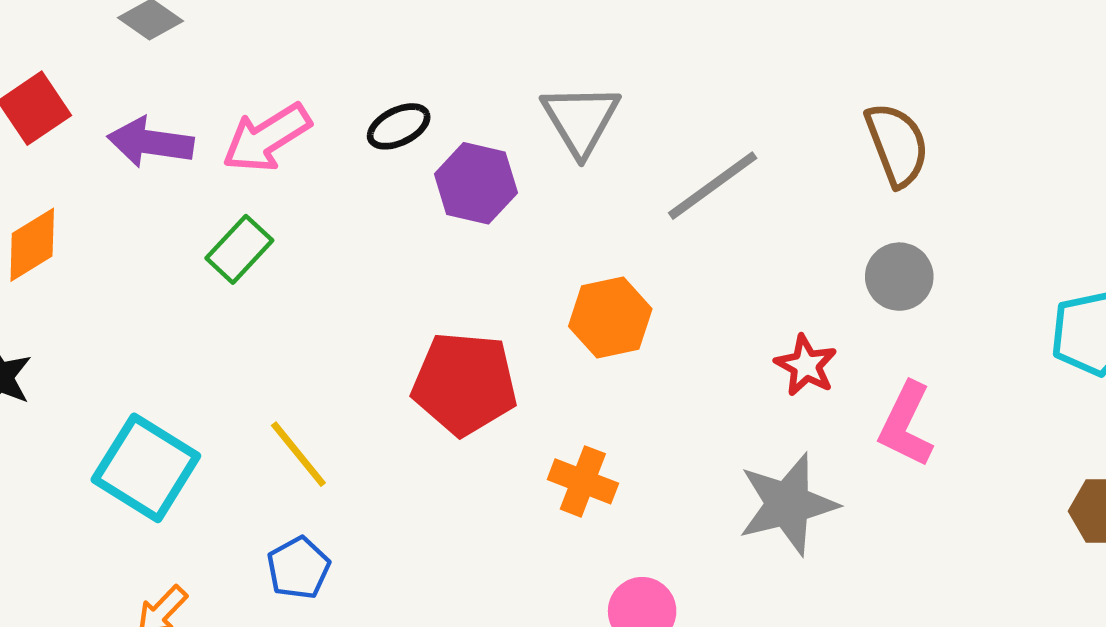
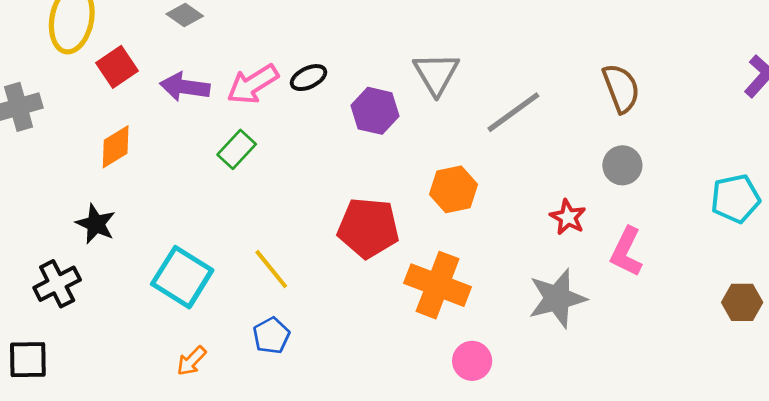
black ellipse: (399, 126) -> (308, 78), moved
orange cross: (583, 481) -> (438, 285), size x1.6

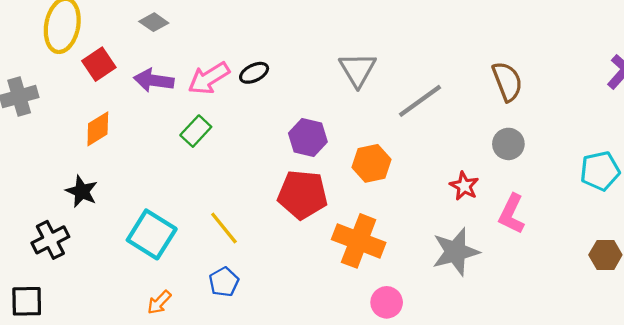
purple hexagon: (375, 111) -> (308, 137), moved

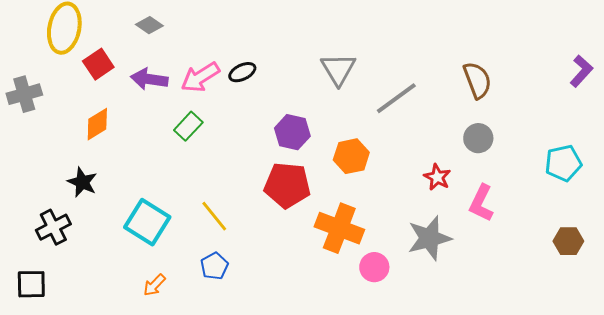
pink circle: (387, 302) -> (374, 267), moved

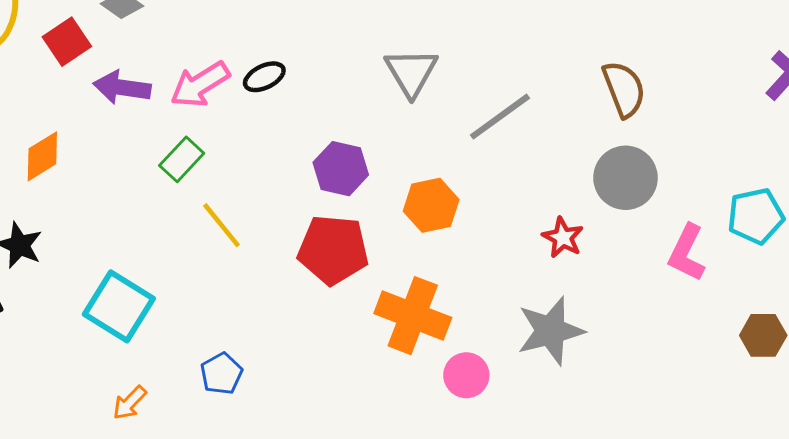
red square: (98, 64) -> (67, 42), moved
gray circle: (478, 138) -> (625, 178), size x1.4
pink L-shape: (481, 203) -> (687, 253), moved
yellow line: (214, 216) -> (221, 225), moved

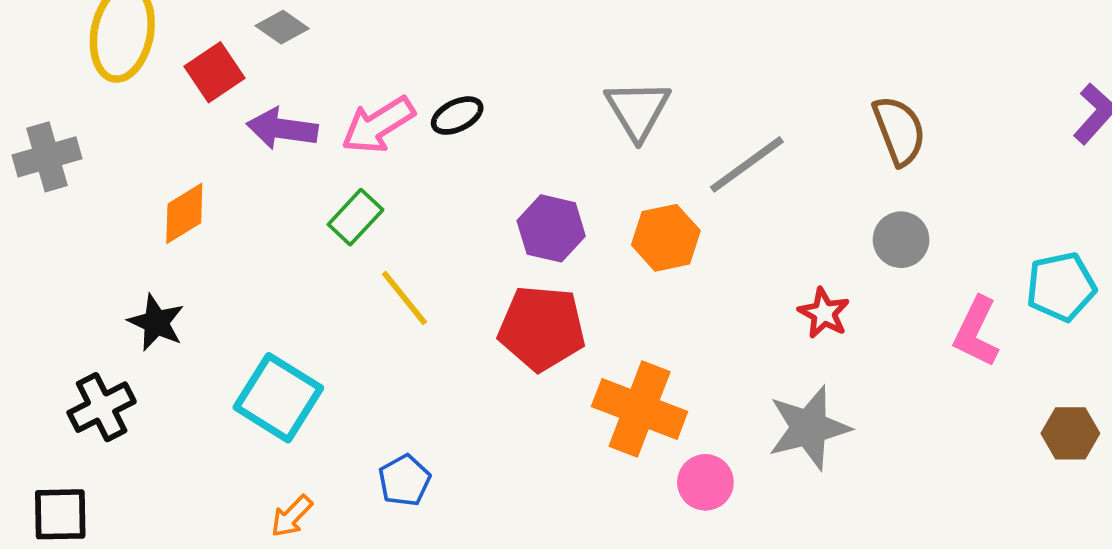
gray circle: (625, 178) -> (901, 240), size x0.7
orange hexagon: (431, 205) -> (666, 238), moved

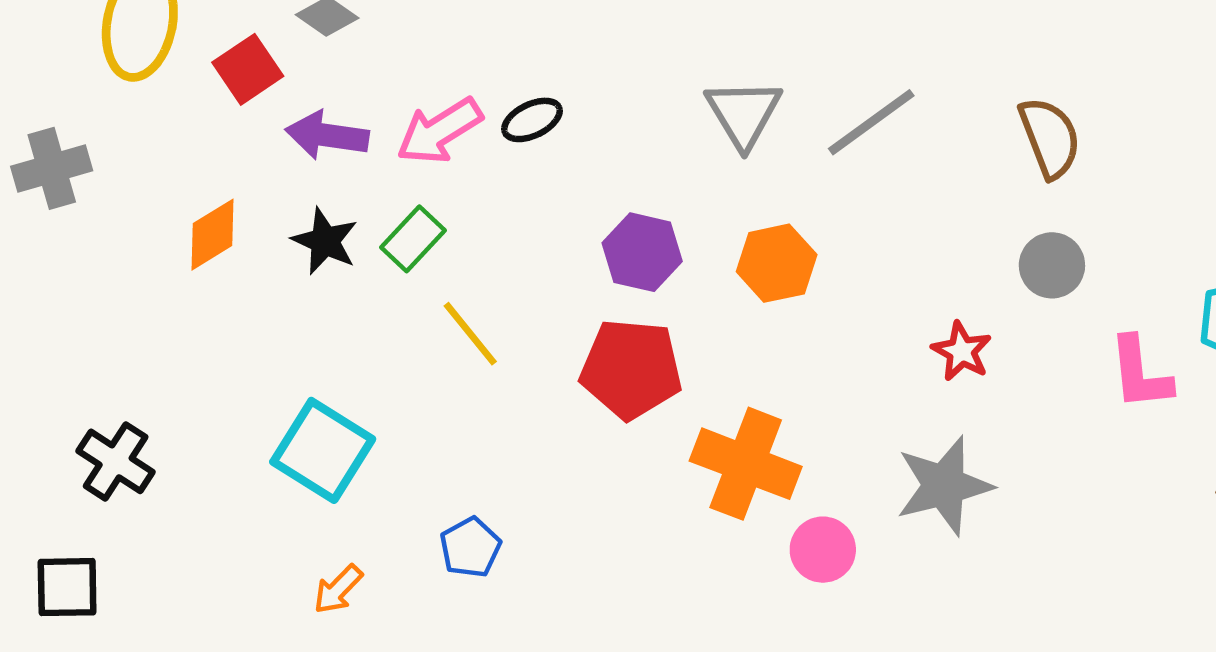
gray line: (747, 164) -> (871, 122), moved
black star: (156, 322) -> (325, 241), moved
pink L-shape: (976, 332) -> (1140, 373), turned -32
black cross: (102, 407) -> (116, 461), turned -30

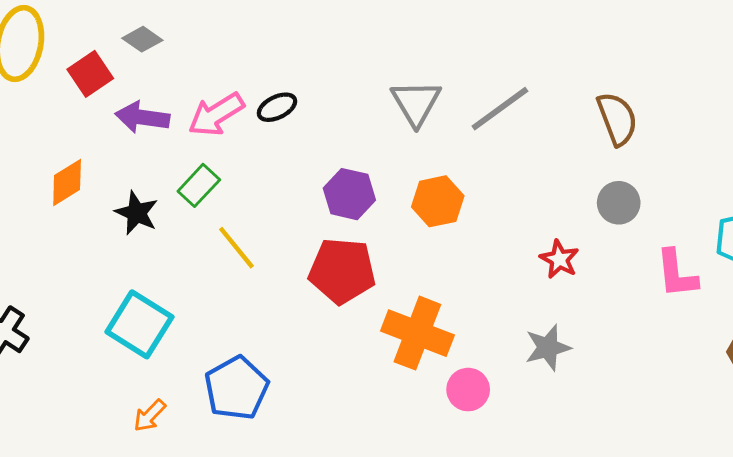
black star: (325, 241) -> (137, 213), moved
gray star: (944, 486) -> (548, 348), size x0.7
blue pentagon: (470, 547) -> (236, 388), size x1.6

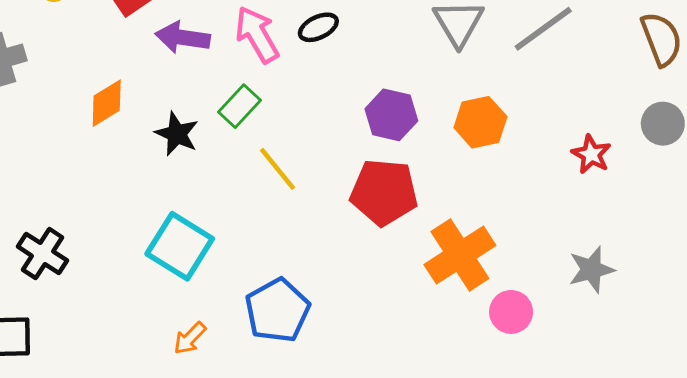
pink arrow: (216, 114) -> (257, 35), turned 92
red star: (559, 259) -> (591, 154), moved
orange cross: (417, 333) -> (460, 255), turned 36

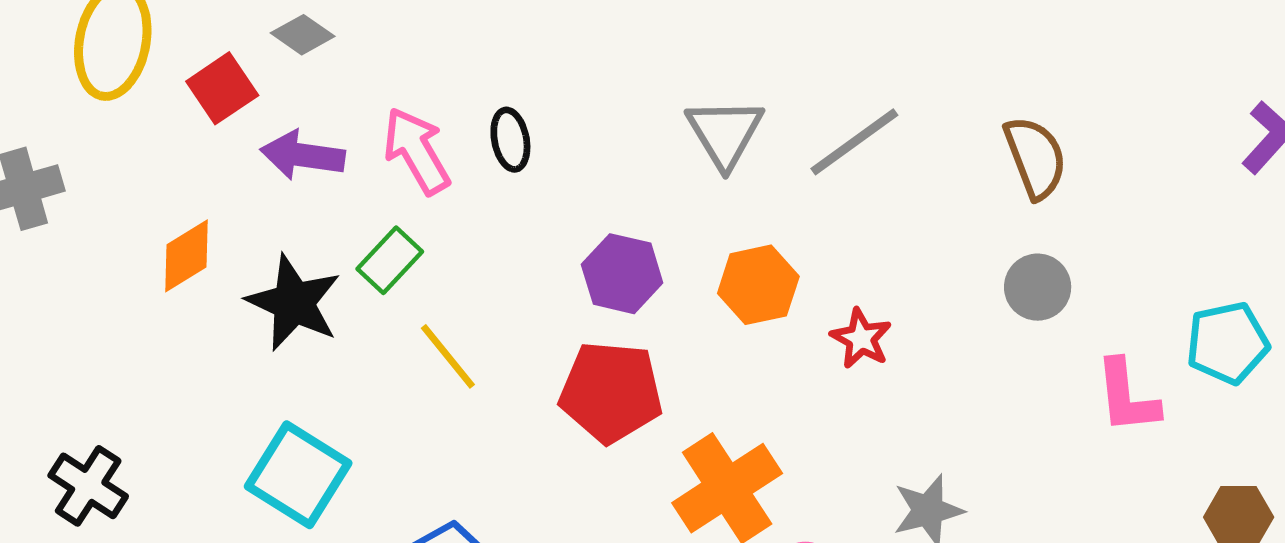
black ellipse: (318, 27) -> (510, 140), turned -75
black star: (177, 134) -> (294, 303), size x1.4
red star: (591, 154) -> (861, 338), moved

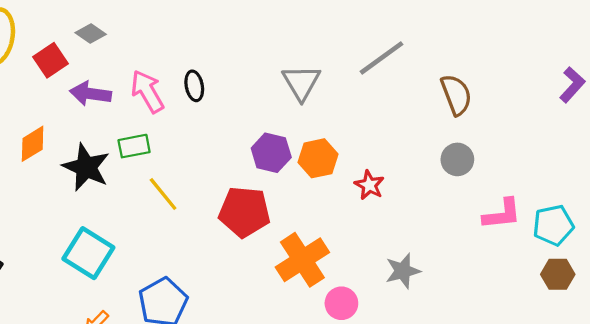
gray line: (854, 142) -> (382, 58), moved
green rectangle: (390, 260) -> (134, 146), turned 36
purple hexagon: (622, 274) -> (271, 153), moved
cyan pentagon: (1227, 343) -> (553, 225), moved
pink L-shape: (1127, 397) -> (502, 214), turned -90

